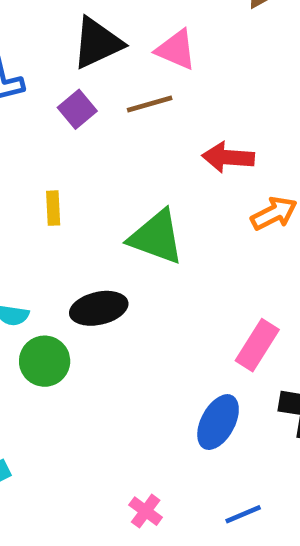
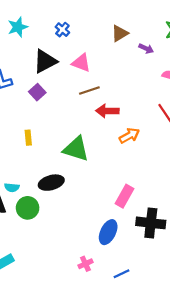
brown line: (150, 104) -> (89, 90), moved
pink cross: (146, 511) -> (85, 264), moved, turned 32

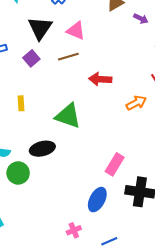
black triangle: (45, 61) -> (40, 28), turned -30
brown line: (89, 90) -> (68, 57), moved
orange arrow: (129, 136) -> (136, 103), moved

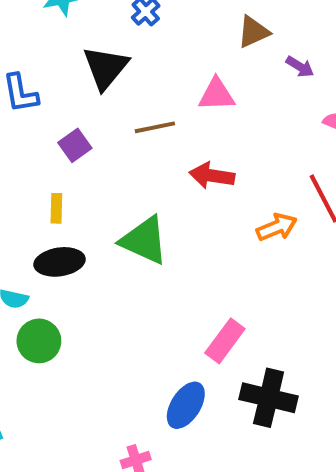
pink triangle: (76, 31) -> (216, 95), moved, turned -30
purple square: (31, 58) -> (75, 145), moved
black ellipse: (42, 149) -> (60, 262), moved

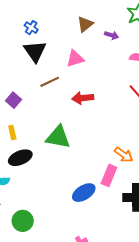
black triangle: (106, 68) -> (35, 51), moved
orange arrow: (277, 227) -> (124, 155), moved, turned 72
green circle: (39, 341) -> (23, 221), moved
blue ellipse: (186, 405) -> (84, 193), moved, turned 40

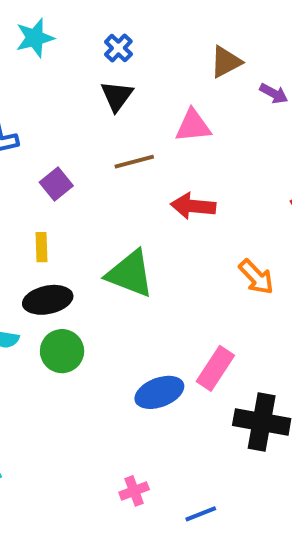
black triangle: (35, 51) -> (117, 96), size x0.7
orange arrow: (124, 155) -> (256, 277), moved
green circle: (23, 221) -> (62, 351), moved

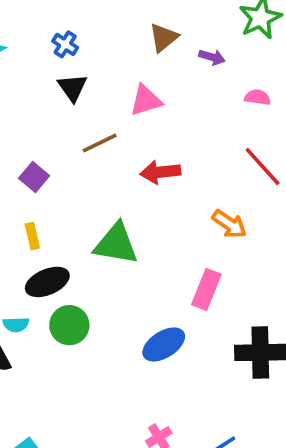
pink rectangle: (215, 368) -> (206, 289), moved

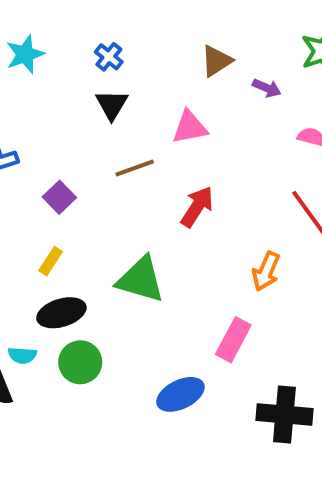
red arrow: (160, 172) -> (197, 207), turned 123
orange arrow: (229, 224) -> (266, 271), turned 72
yellow rectangle: (32, 236) -> (51, 261), turned 40

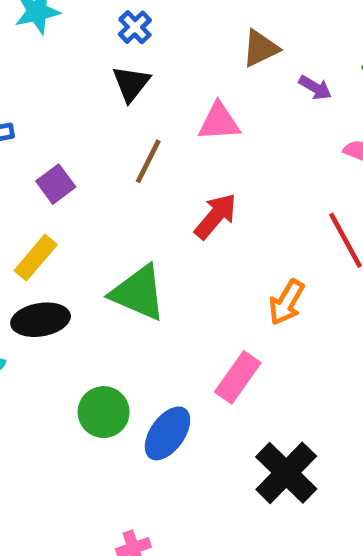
brown line: (135, 168) -> (148, 161), turned -51
yellow rectangle: (51, 261) -> (36, 258), size x1.4
green circle: (80, 362) -> (104, 412), moved
blue ellipse: (180, 394) -> (168, 433), turned -36
black cross: (284, 415) -> (286, 473), turned 32

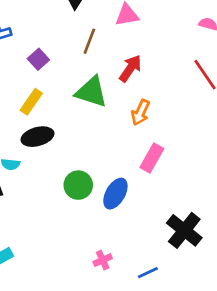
green triangle: (138, 293) -> (91, 92), moved
orange arrow: (286, 302) -> (140, 112), moved
black cross: (286, 473) -> (184, 230), moved

